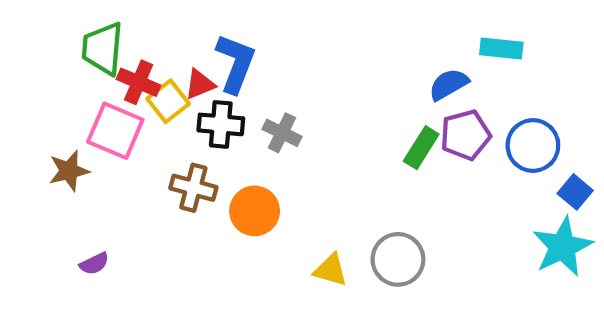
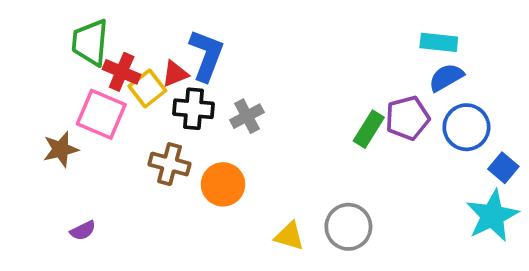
blue semicircle: (449, 84) -> (446, 77), moved
gray cross: (282, 133) -> (247, 116), turned 36

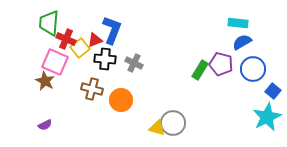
gray cross: (247, 116) -> (134, 63), turned -36
purple pentagon: (407, 118) -> (221, 64), turned 30
brown star: (61, 149) -> (45, 81), moved, turned -30
gray circle: (348, 227) -> (173, 123), moved

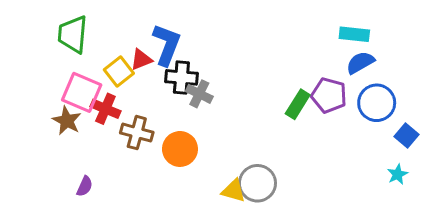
red cross: (66, 39) -> (105, 109), moved
black cross: (105, 59) -> (181, 77), moved
cyan star: (267, 117) -> (398, 174), size x0.5
purple semicircle: (45, 125) -> (85, 186), moved, turned -40

